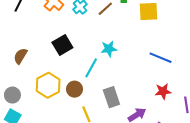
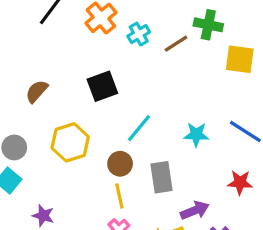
cyan star: (109, 49) -> (196, 135), moved
brown circle: (75, 89) -> (120, 164), moved

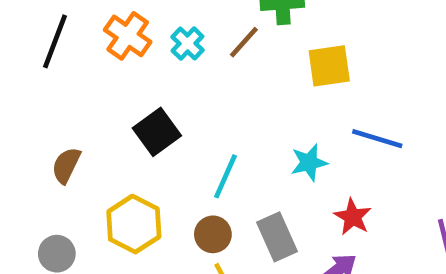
yellow square: (240, 59) -> (329, 66), moved
red star: (240, 182) -> (353, 217), moved, turned -30

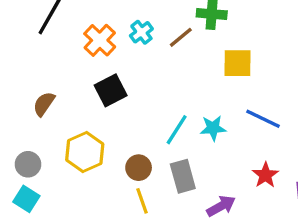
orange cross: (128, 36) -> (100, 40), moved
cyan line: (226, 176) -> (177, 130), moved
red star: (353, 217) -> (265, 175), moved

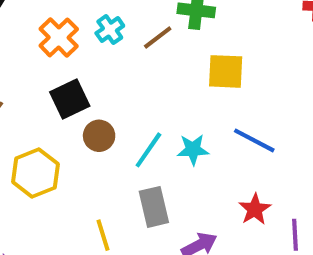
brown circle: (139, 168) -> (99, 136), moved

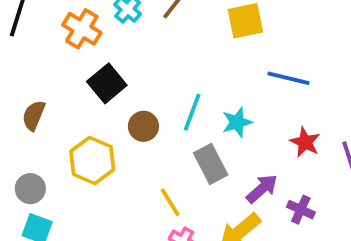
brown circle: (99, 136) -> (143, 126), moved
cyan star: (193, 150) -> (237, 122), moved

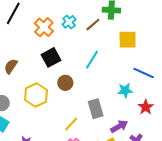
cyan line: (192, 112) -> (92, 60), moved
cyan star: (237, 122) -> (125, 90), moved
yellow line: (170, 202) -> (71, 124), turned 63

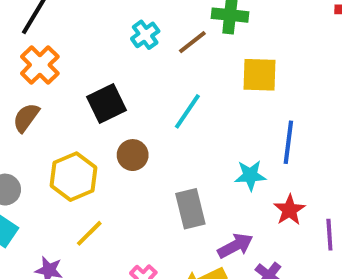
orange cross: (44, 27) -> (40, 65), moved
blue line: (144, 73) -> (288, 142), turned 70
yellow line: (71, 124) -> (89, 233), moved

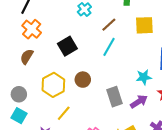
brown line: (192, 42) -> (109, 25), moved
brown circle: (133, 155) -> (83, 80), moved
purple arrow: (235, 246) -> (139, 102), moved

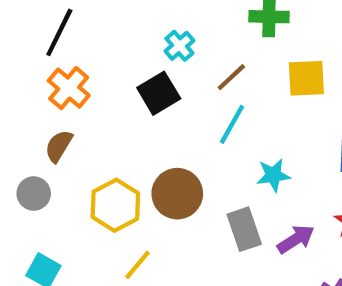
black square: (67, 46) -> (159, 93), moved
cyan star: (144, 77) -> (273, 175), moved
brown circle: (83, 80) -> (177, 194), size x1.5
gray circle: (19, 94) -> (34, 194), moved

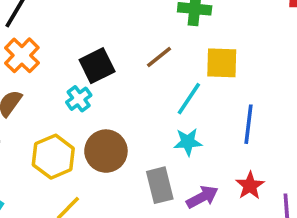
cyan cross: (179, 46) -> (79, 99), moved
cyan line: (232, 124) -> (189, 99), moved

